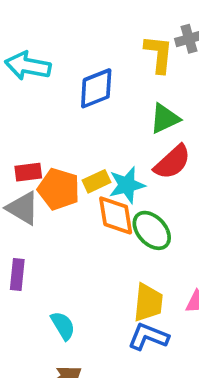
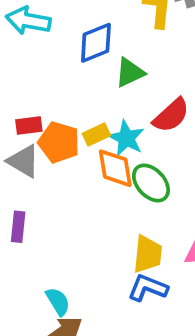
green triangle: (165, 118) -> (130, 73), moved
cyan star: (127, 185) -> (126, 138), turned -30
cyan semicircle: (63, 326) -> (58, 301), moved

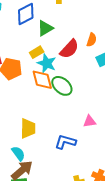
yellow rectangle: (96, 135) -> (37, 52), moved
yellow trapezoid: (148, 254) -> (28, 128), moved

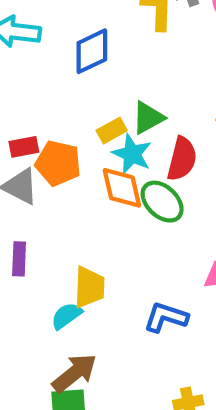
green triangle: (45, 28) -> (148, 118), moved
red semicircle: (69, 49) -> (182, 159), moved, turned -30
cyan semicircle: (18, 153) -> (66, 316), moved, turned -91

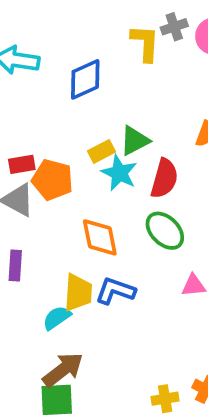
orange diamond: (122, 188) -> (100, 237), moved
green ellipse: (162, 202) -> (165, 231), moved
blue L-shape: (166, 317) -> (115, 291), moved

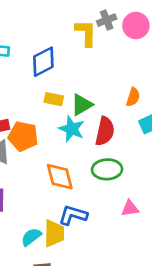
yellow rectangle: (102, 151) -> (54, 99), moved, turned 42
green ellipse: (165, 231) -> (107, 169), turned -44
yellow trapezoid: (78, 293) -> (54, 233), moved

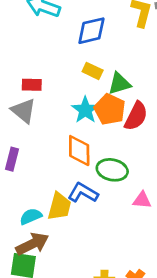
cyan star: (72, 129) -> (85, 110), moved
orange pentagon: (23, 136) -> (110, 109), moved
green ellipse: (107, 169) -> (112, 170), moved
cyan semicircle: (31, 237) -> (31, 216), moved

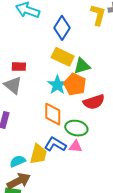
blue diamond: (91, 31) -> (62, 28), turned -45
yellow rectangle: (93, 71) -> (63, 57), size x1.5
red semicircle: (136, 116) -> (94, 102), moved, turned 45
pink triangle: (142, 200) -> (76, 146), moved

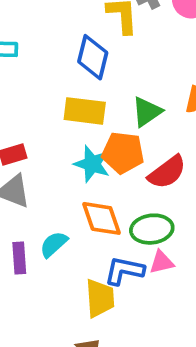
blue diamond: (62, 28) -> (93, 57), moved
green triangle: (82, 66) -> (147, 112), moved
cyan semicircle: (18, 161) -> (54, 244), moved

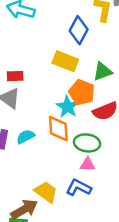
cyan star: (92, 164) -> (67, 107), moved
blue L-shape: (124, 271) -> (79, 188), moved
yellow trapezoid: (100, 298) -> (46, 192), moved, turned -65

